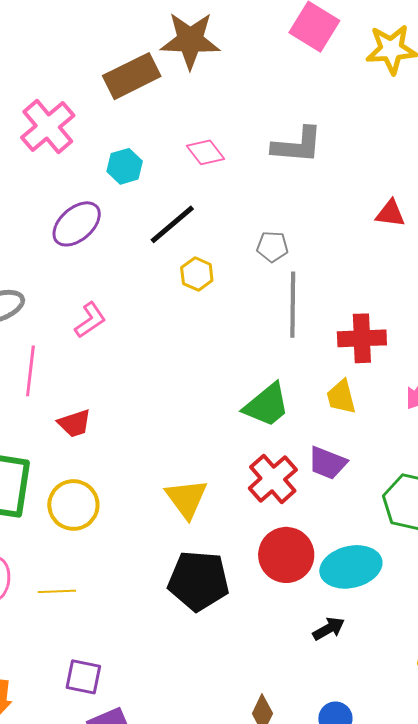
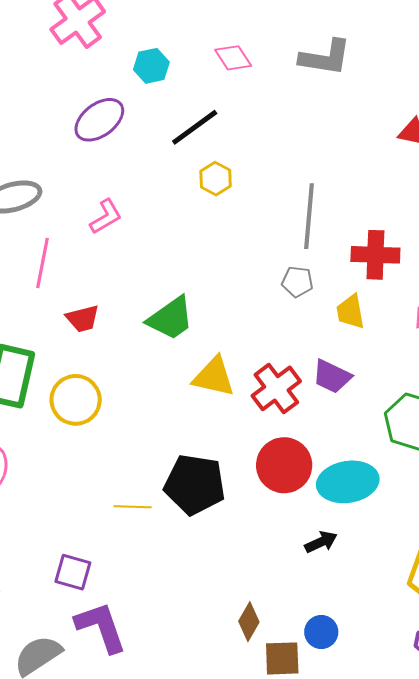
gray pentagon: (272, 247) -> (297, 282), moved
green trapezoid: (267, 405) -> (171, 318), moved
yellow triangle: (186, 499) -> (214, 377), moved, turned -45
yellow line: (57, 591) -> (133, 507), moved

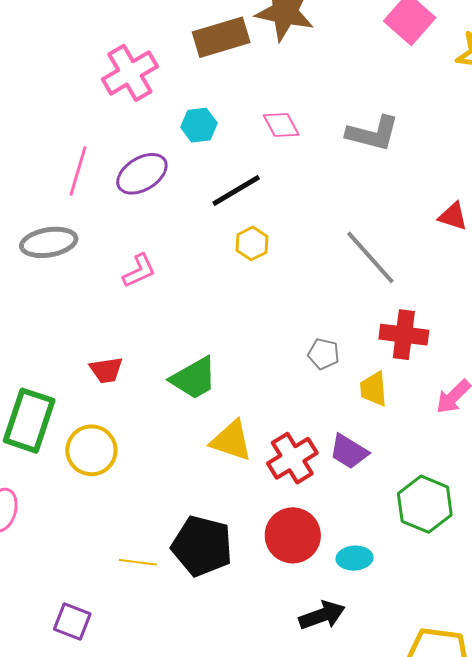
gray line: (309, 216) -> (370, 257), moved, turned -52
pink line: (43, 263) -> (78, 171), moved
cyan ellipse: (348, 482) -> (355, 558), size x0.6
black arrow: (321, 542) -> (322, 615), size x1.4

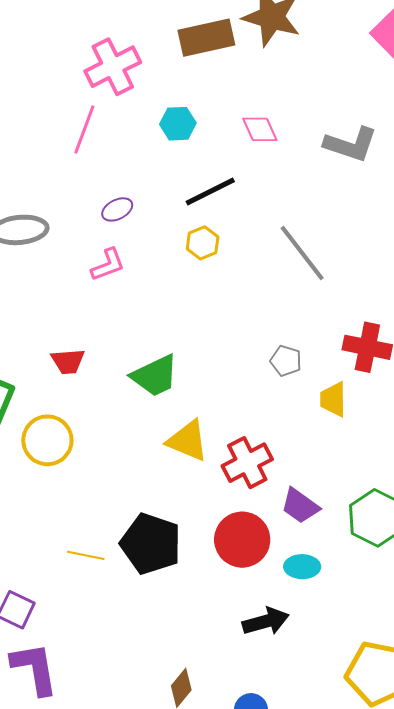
pink line: (78, 171) -> (84, 129), moved
purple ellipse: (142, 174) -> (117, 209), moved, size x0.6
yellow hexagon: (252, 243) -> (203, 243), moved
gray line: (370, 257) -> (302, 253), moved
purple trapezoid: (349, 452) -> (300, 506), moved

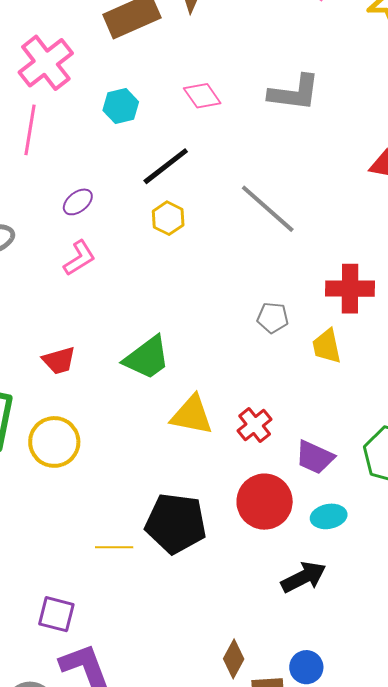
red cross: (247, 463) -> (255, 425), size x0.7

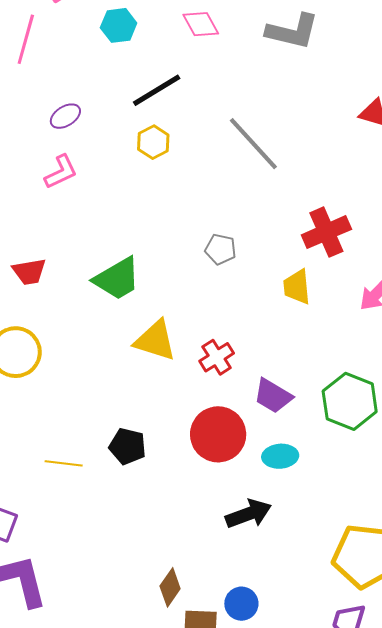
red cross: (350, 289) -> (326, 232), turned -30
gray pentagon: (273, 318) -> (221, 249), moved
black pentagon: (176, 523) -> (127, 446), size x0.6

